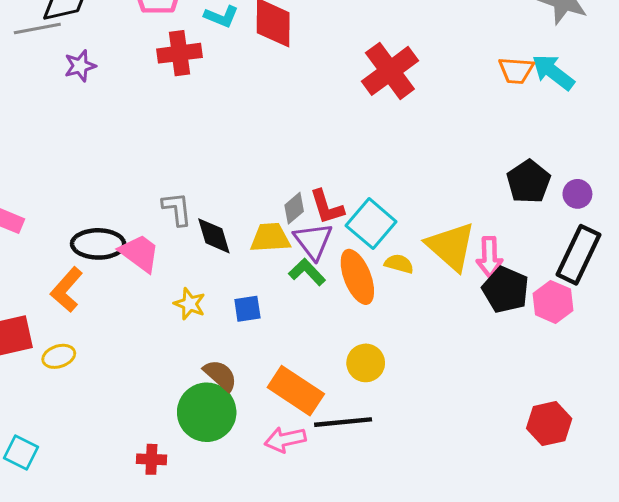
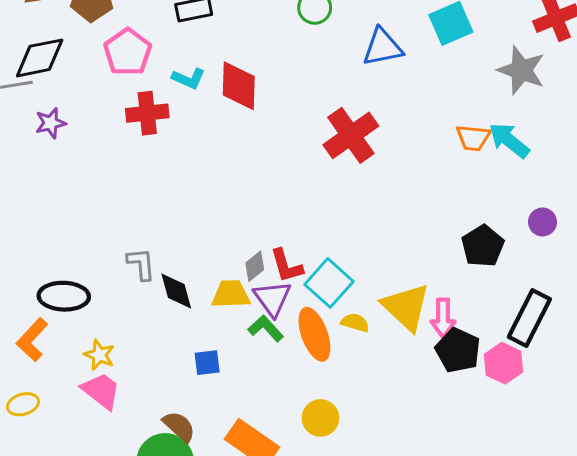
purple circle: (577, 194) -> (542, 222), moved
pink trapezoid: (140, 253) -> (101, 391), moved
yellow star: (190, 304) -> (99, 355), moved

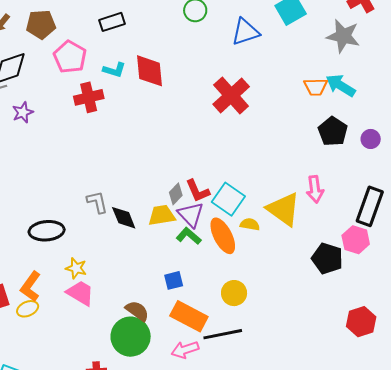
black pentagon: (483, 246) -> (333, 131), moved
pink arrow: (443, 318) -> (315, 189), moved
orange L-shape: (32, 340) -> (31, 286), moved
black pentagon: (458, 350) -> (327, 258), moved
blue square: (207, 363) -> (174, 280), moved

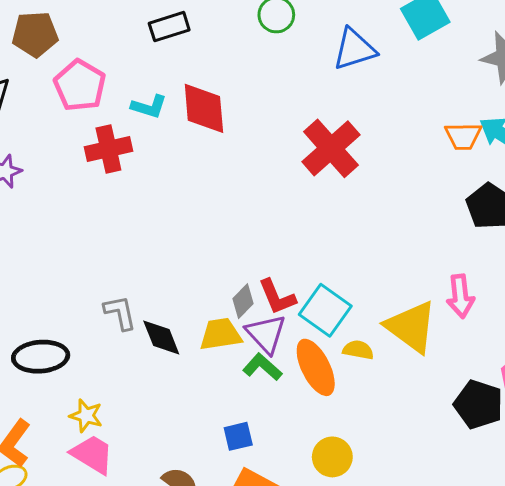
black rectangle: (112, 22) -> (169, 27), moved

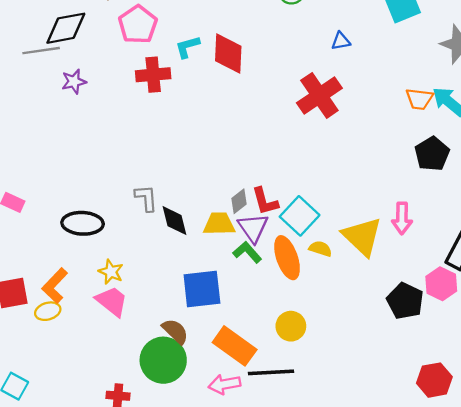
blue triangle: (354, 49) -> (341, 41), moved, size x0.6
cyan L-shape: (149, 107) -> (187, 47), turned 140
blue square: (238, 436) -> (202, 289), moved, size x1.8

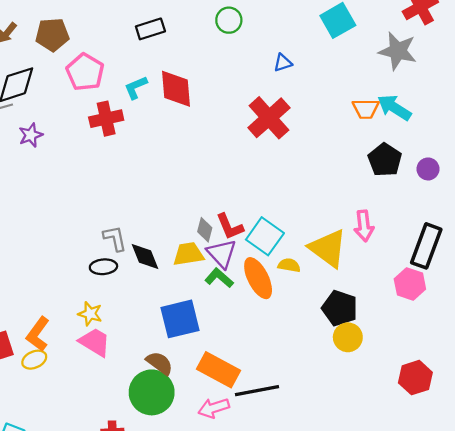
gray diamond: (239, 201) -> (205, 230), turned -30
black ellipse: (83, 223) -> (103, 267), moved, size x0.7
black pentagon: (405, 301) -> (340, 308), moved
yellow circle: (291, 326) -> (348, 337), moved

